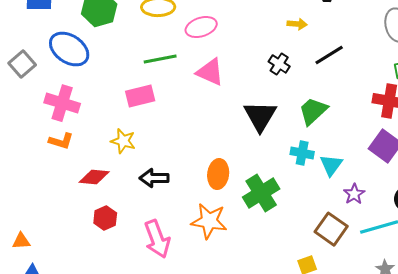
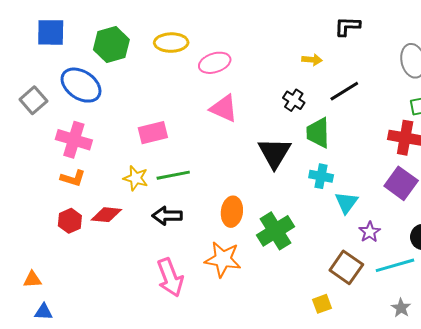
green line: (160, 59) -> (173, 175), moved
green trapezoid: (313, 111) -> (318, 133), moved, turned -48
cyan cross: (302, 153) -> (321, 176), moved
red hexagon: (105, 218) -> (70, 221), moved

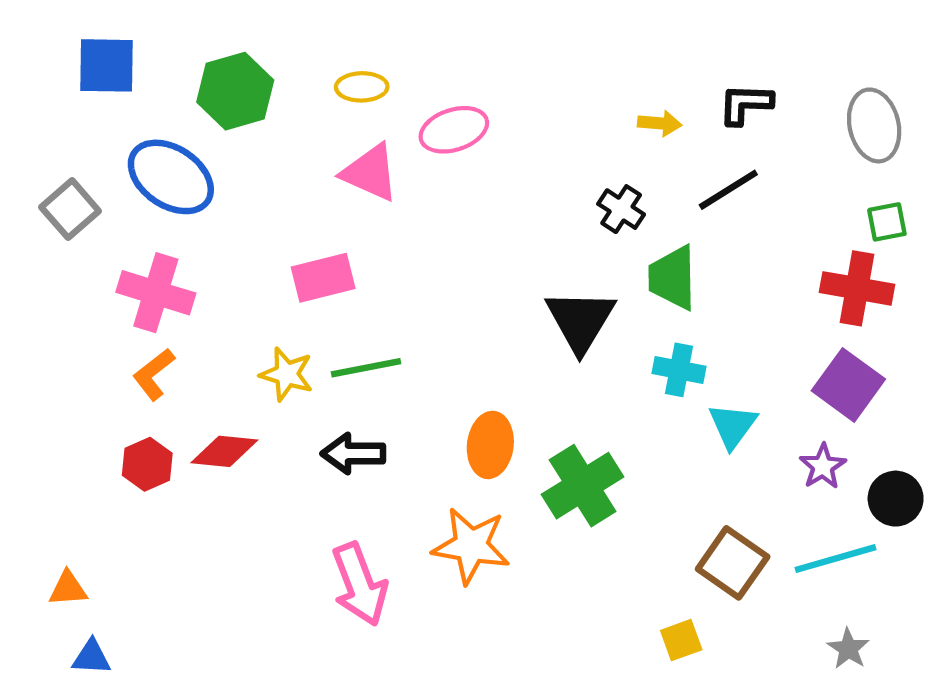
black L-shape: (347, 26) -> (745, 104), moved
yellow ellipse: (171, 43) -> (362, 87), size x0.7
pink triangle: (224, 108) -> (370, 173), moved
orange L-shape: (73, 178) -> (154, 374), turned 125
purple star: (370, 232) -> (823, 466), moved

